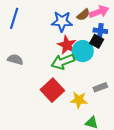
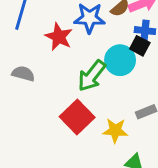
red star: (67, 45) -> (59, 37), moved
green arrow: (63, 62) -> (92, 76), turned -30

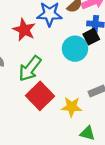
black square: (140, 46) -> (91, 37), turned 35
green arrow: (92, 76) -> (30, 69), moved

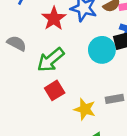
red square: (40, 96) -> (55, 90), size x0.7

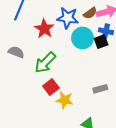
cyan circle: (102, 50) -> (82, 38), moved
yellow star: (85, 109) -> (65, 100), moved

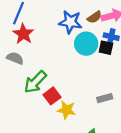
red star: (44, 29) -> (23, 34), moved
black square: (101, 42) -> (106, 48), turned 32
green arrow: (45, 63) -> (35, 82), moved

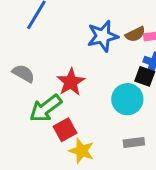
blue star: (70, 22) -> (103, 36), turned -30
red star: (23, 34) -> (71, 82), moved
cyan circle: (86, 44) -> (127, 99), moved

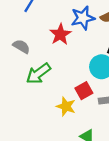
red star: (71, 82) -> (60, 34), moved
red square: (65, 130) -> (84, 91), moved

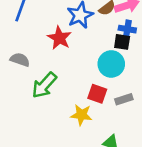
red square: (84, 91) -> (97, 94), turned -30

